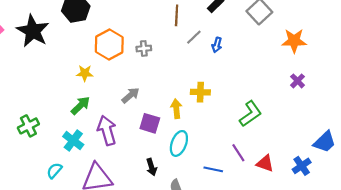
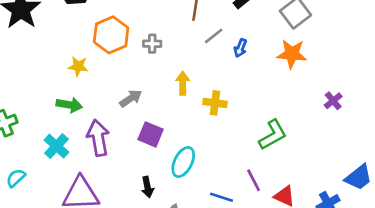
orange star: (294, 41) -> (292, 54), moved
green arrow: (80, 106) -> (69, 105), turned 48
yellow arrow: (176, 109) -> (183, 83), moved
cyan semicircle: (54, 171) -> (16, 178), moved

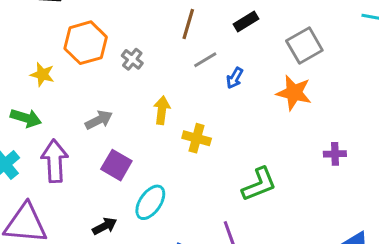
gray cross: (152, 44) -> (132, 59), turned 30
purple cross: (333, 101) -> (335, 154), turned 30
black arrow: (147, 187) -> (105, 226), turned -114

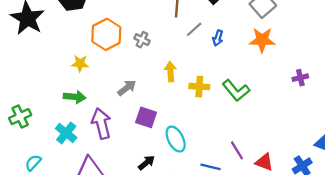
green L-shape: (259, 184) -> (236, 90), moved, turned 84
cyan ellipse: (150, 202) -> (176, 139), turned -50

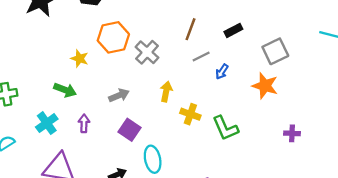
gray cross: (142, 40) -> (147, 52), size x1.5
purple arrow: (101, 123) -> (84, 123), size x0.6

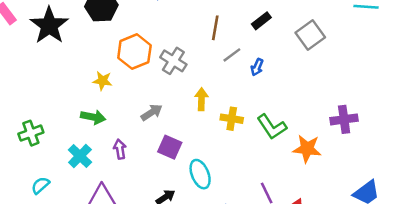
orange star: (265, 86) -> (307, 149), moved
purple cross: (292, 133) -> (344, 119), size x1.5

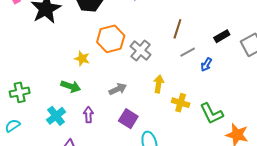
black rectangle: (261, 21) -> (222, 36), moved
cyan semicircle: (40, 185) -> (13, 126), moved

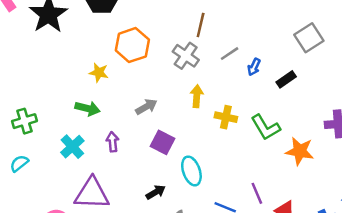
brown line: (177, 29) -> (201, 25), moved
black rectangle: (222, 36) -> (286, 79), moved
gray cross: (141, 51) -> (186, 56), moved

